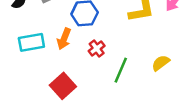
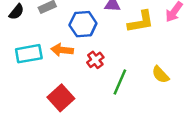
orange arrow: (64, 39) -> (62, 50), turned 75
yellow semicircle: (161, 63) -> (160, 75), turned -96

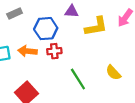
red cross: (95, 60) -> (54, 51), moved, turned 32
green line: (120, 82) -> (78, 79), turned -55

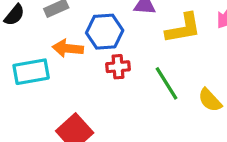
orange arrow: (27, 51) -> (68, 48), moved
green line: (78, 79) -> (166, 83), moved

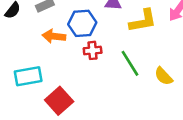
cyan rectangle: (31, 72) -> (28, 76), moved

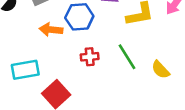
red cross: (93, 50) -> (90, 57), moved

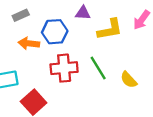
red cross: (90, 57) -> (64, 68), size x1.6

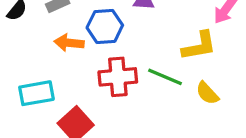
yellow L-shape: (110, 29) -> (199, 46), moved
green line: (98, 68) -> (165, 77), turned -35

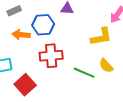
green line: (165, 77) -> (84, 73), moved

